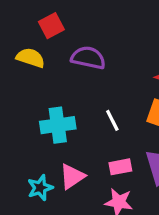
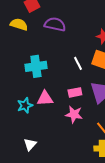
white line: (112, 120) -> (78, 63), moved
pink triangle: (72, 176) -> (45, 98), turned 30

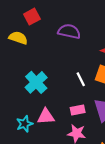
purple semicircle: (55, 24) -> (69, 31), moved
cyan cross: (36, 66) -> (36, 82), turned -35

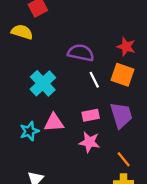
purple semicircle: (69, 31) -> (81, 53), moved

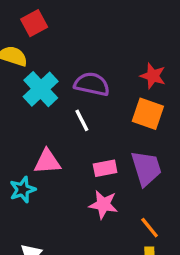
white line: (94, 80) -> (82, 120), moved
cyan cross: (43, 83) -> (41, 89), moved
pink triangle: (54, 123) -> (47, 162), moved

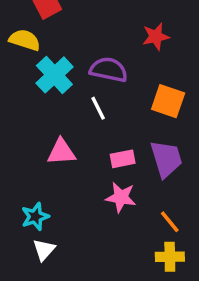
red star: (153, 76) -> (156, 36), moved, turned -30
cyan star: (23, 190) -> (35, 217), moved

